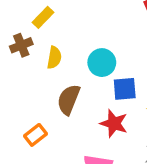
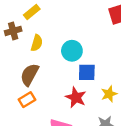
brown semicircle: (69, 100) -> (30, 75), moved
orange rectangle: (35, 135) -> (27, 100), moved

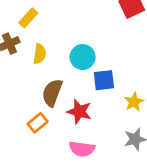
brown semicircle: (30, 75) -> (52, 93), moved
red star: (76, 97) -> (79, 112), moved

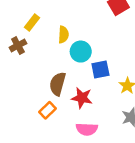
yellow semicircle: (40, 54) -> (63, 35), moved

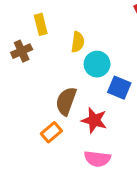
yellow rectangle: (32, 22) -> (41, 24), turned -56
blue square: (100, 70) -> (119, 88), turned 30

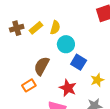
yellow rectangle: (41, 24) -> (36, 28), moved, turned 56
red star: (94, 120) -> (68, 88), moved

